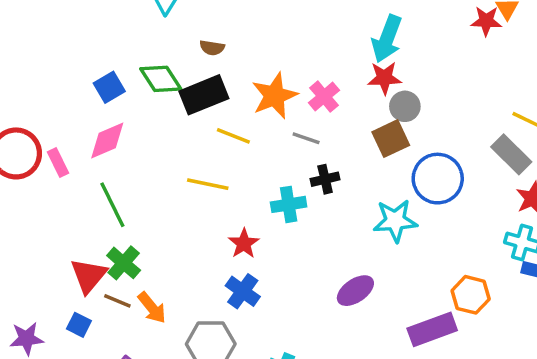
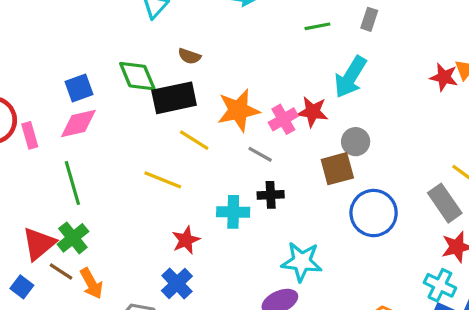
red star: (384, 78) -> (313, 112), moved
blue square: (109, 87) -> (79, 88), moved
cyan star: (395, 221) -> (302, 262), moved

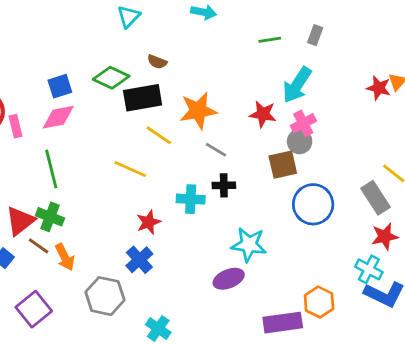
green diamond: (137, 76) -> (111, 78), turned -44
pink cross: (283, 119) -> (303, 123), moved
green cross: (73, 238) -> (50, 217), turned -32

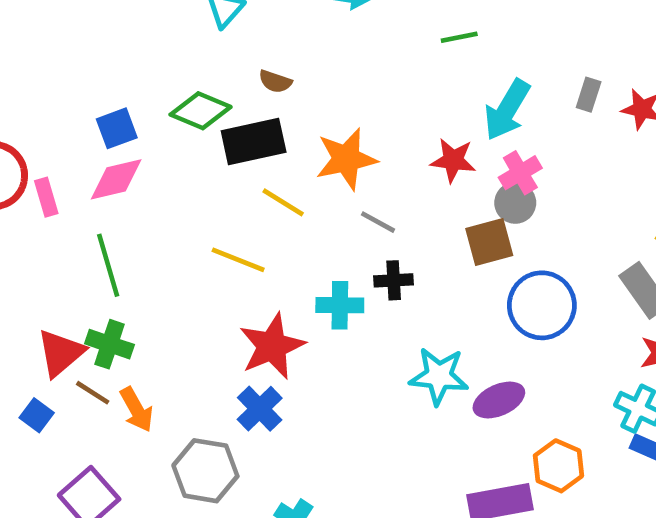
gray rectangle: (315, 35) -> (589, 95), moved
red star: (148, 222) -> (272, 346), size x1.6
purple ellipse: (229, 279) -> (499, 400), moved

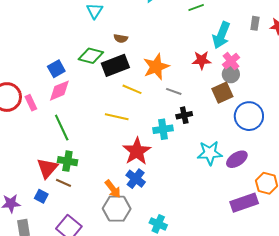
orange arrow: (137, 410) -> (113, 189), moved

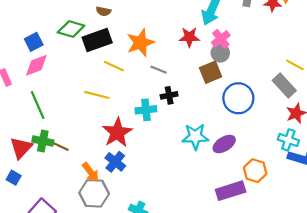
brown line: (64, 183) -> (61, 146), moved

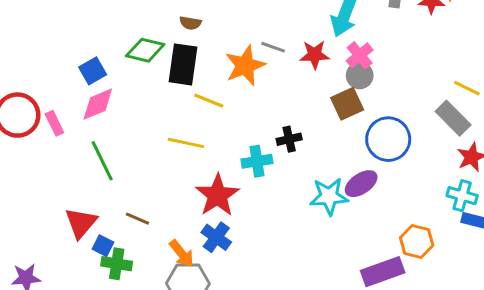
black rectangle: (97, 40) -> (183, 64), turned -60
gray line: (159, 70) -> (273, 47), moved
green cross: (43, 141) -> (117, 264), moved
purple ellipse: (224, 144) -> (361, 184), moved
blue square: (14, 178) -> (103, 246), moved

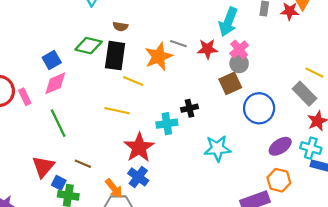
purple ellipse: (361, 184) -> (280, 146), moved

